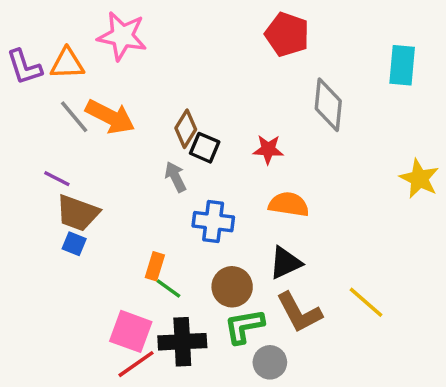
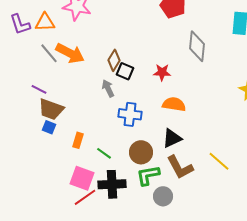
orange rectangle: (155, 266) -> (78, 140), moved

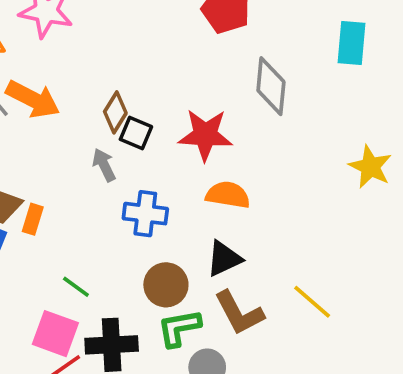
red star: (162, 72) -> (205, 135), size x1.6
orange rectangle: (78, 140) -> (33, 219), moved
green line: (104, 153) -> (76, 287), moved

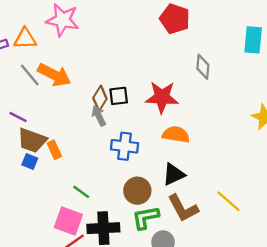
gray diamond: (271, 86) -> (203, 67), size x0.7
brown diamond: (115, 112) -> (100, 98), moved
black square: (136, 133) -> (119, 96), turned -30
orange rectangle: (33, 219) -> (54, 150), turned -42

